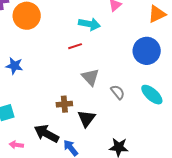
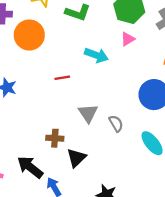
red line: (75, 46) -> (62, 78), moved
gray semicircle: (118, 92) -> (116, 123), moved

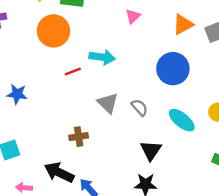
orange circle: (29, 35) -> (53, 31), moved
cyan arrow: (96, 55) -> (102, 57), moved
black triangle: (76, 158) -> (151, 150), moved

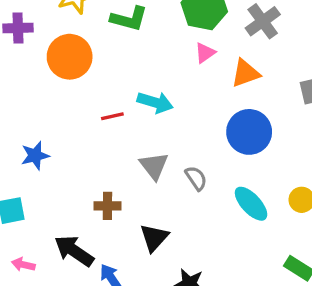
orange triangle: (183, 24) -> (245, 73), moved
orange circle: (53, 31) -> (70, 57), moved
blue star: (17, 94) -> (35, 156), moved, turned -30
black triangle: (151, 150) -> (154, 238), moved

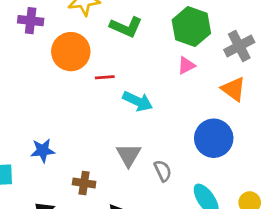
orange triangle: (245, 73) -> (233, 89), moved, turned 48
red line: (112, 116) -> (105, 77), moved
blue star: (35, 156) -> (43, 150), moved

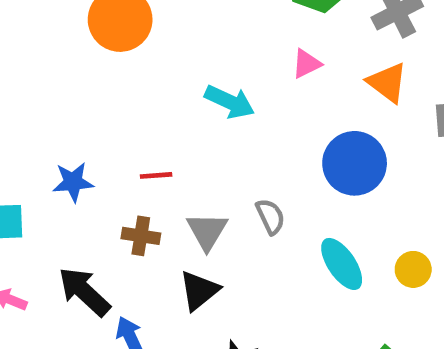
pink triangle: (186, 65) -> (306, 64), moved
red line: (105, 77) -> (156, 175), moved
gray triangle: (129, 155) -> (207, 231), moved

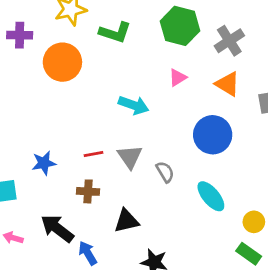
gray triangle: (207, 231) -> (130, 157), moved
yellow circle: (413, 269) -> (254, 222), moved
black triangle: (199, 291) -> (126, 221), turned 32

